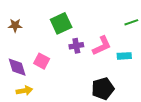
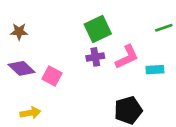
green square: (61, 23) -> (98, 29), moved
purple diamond: (17, 67) -> (22, 68), moved, turned -30

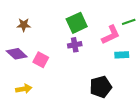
brown star: (19, 32) -> (24, 25), moved
pink L-shape: (127, 57) -> (111, 35), moved

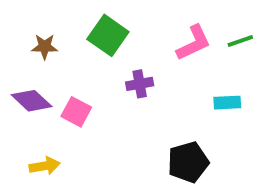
green square: (77, 23) -> (108, 35), moved, turned -30
pink L-shape: (111, 35) -> (194, 43), moved

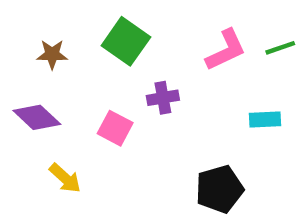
pink square: (76, 112) -> (115, 128), moved
yellow arrow: (45, 166) -> (65, 178), moved, turned 52

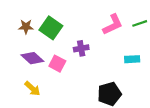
green square: (126, 41) -> (51, 28), moved
purple diamond: (37, 117) -> (32, 58), moved

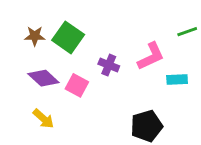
pink L-shape: (113, 25) -> (151, 56), moved
purple cross: (81, 48) -> (109, 65), turned 32

